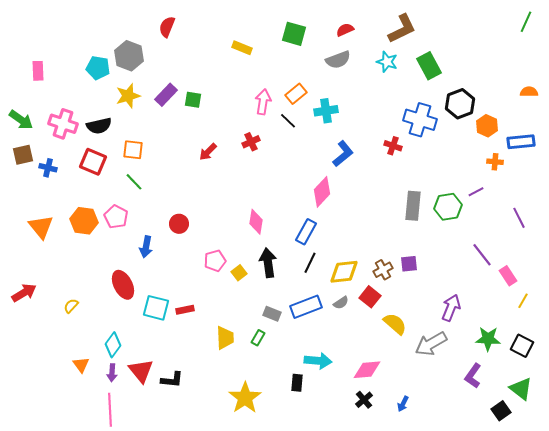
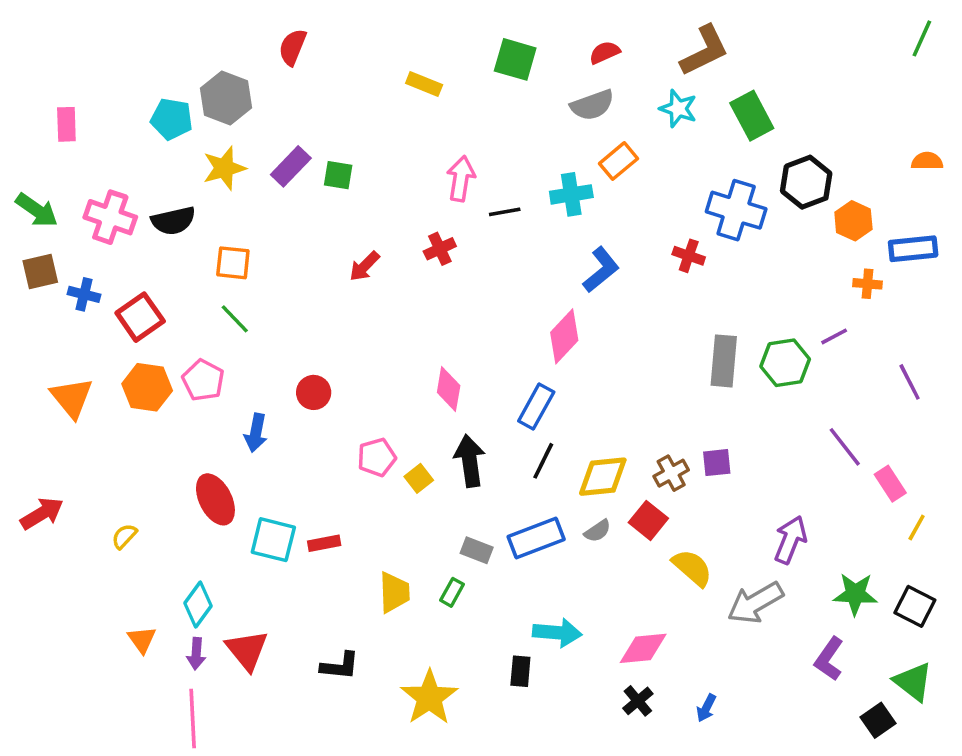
orange rectangle: (296, 94) -> (619, 161), moved
black line: (288, 121) -> (505, 212), turned -54
red square: (93, 162) -> (140, 317), moved, turned 32
black L-shape: (172, 380) -> (340, 666), moved

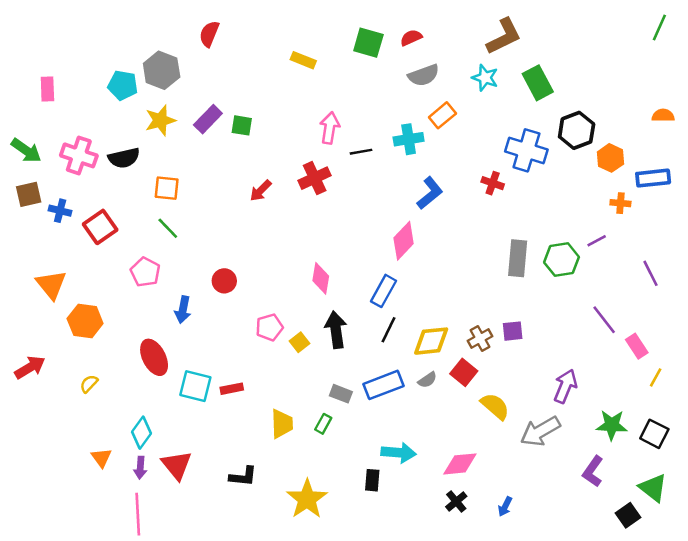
red semicircle: (605, 52) -> (411, 38), moved
red cross: (440, 249) -> (315, 178), size x1.4
orange hexagon: (147, 387) -> (85, 321), moved

